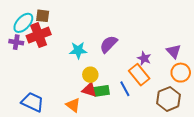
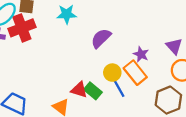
cyan star: (78, 50) -> (67, 14), moved
yellow circle: (90, 75) -> (112, 73), moved
green rectangle: (102, 91) -> (93, 91), turned 49

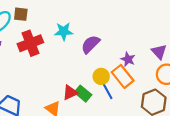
cyan star: (67, 14) -> (64, 31), moved
red cross: (22, 28) -> (30, 43), moved
red triangle: (79, 90) -> (70, 92), turned -42

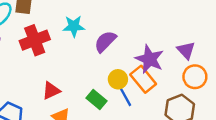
purple star: (128, 59) -> (149, 59), size x1.6
red triangle: (70, 92) -> (51, 91), moved

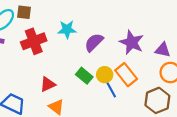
purple triangle: (186, 50) -> (163, 50), turned -35
purple star: (149, 59) -> (132, 42), moved
green rectangle: (96, 99) -> (84, 76), moved

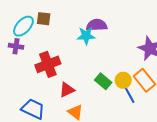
red cross: (34, 41) -> (48, 64), moved
purple semicircle: (94, 42) -> (97, 25), moved, turned 42

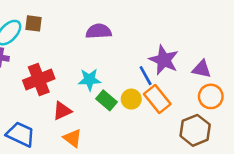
cyan star: (86, 36) -> (90, 80), moved
blue line: (130, 95) -> (146, 76), moved

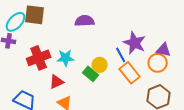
brown square: (33, 23) -> (35, 15), size x1.5
cyan star: (90, 80) -> (66, 58), moved
orange circle: (211, 96) -> (158, 63), moved
yellow circle: (131, 99) -> (100, 65), moved

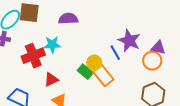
purple semicircle: (85, 21) -> (68, 19), moved
cyan star: (66, 58) -> (52, 45), moved
orange rectangle: (130, 73) -> (103, 76), moved

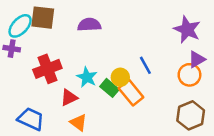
purple star: (129, 41) -> (187, 29), moved
cyan star: (52, 45) -> (87, 77), moved, turned 30
purple triangle: (158, 48) -> (197, 59), turned -42

